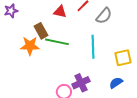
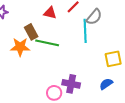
cyan line: (93, 47) -> (85, 31), moved
purple cross: (81, 83) -> (71, 84), turned 36

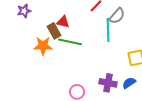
red triangle: (50, 13) -> (63, 22), moved
purple cross: (71, 84) -> (108, 83), moved

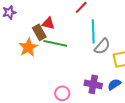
gray semicircle: (117, 16) -> (102, 46), moved
orange star: (43, 46) -> (28, 47), turned -30

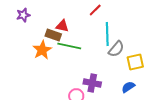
brown rectangle: (39, 32) -> (53, 35), turned -42
purple cross: (93, 84) -> (92, 83), moved

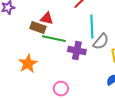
orange star: (42, 50) -> (28, 64), moved
purple cross: (92, 83) -> (77, 51), moved

